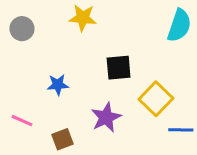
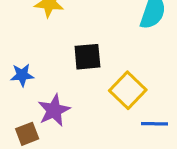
purple star: (106, 117) -> (54, 110), moved

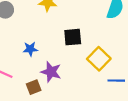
purple star: (54, 110) -> (51, 72), turned -30

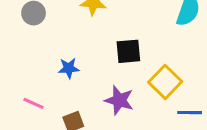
purple star: (51, 72) -> (119, 100), moved

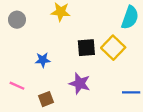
yellow square: (165, 82) -> (113, 48), moved

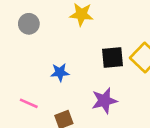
purple star: (80, 83) -> (104, 101), turned -30

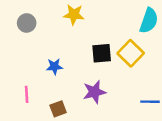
pink line: (29, 103) -> (27, 94), turned 63

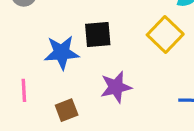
black square: (102, 53) -> (98, 34), moved
blue star: (54, 67) -> (62, 53), size x1.5

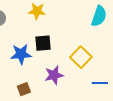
yellow square: (165, 34) -> (81, 57), moved

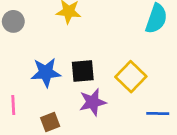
black square: (43, 43) -> (83, 71), moved

